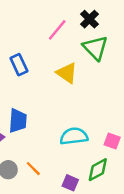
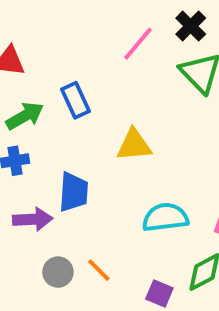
yellow triangle: (67, 73) -> (134, 145), moved, turned -40

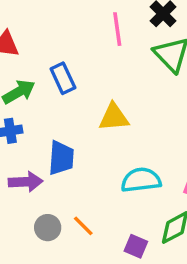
pink line: (138, 44) -> (117, 29), turned -48

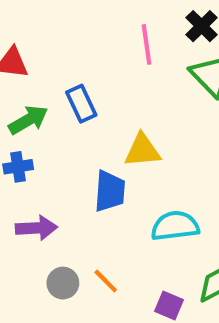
blue trapezoid: (61, 158) -> (110, 191), moved

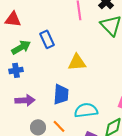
blue trapezoid: (110, 191) -> (61, 94), moved
cyan semicircle: (175, 226) -> (86, 110), moved

